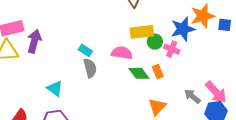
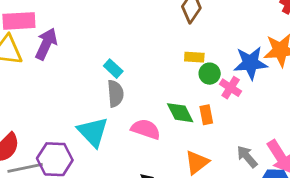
yellow rectangle: (142, 32) -> (194, 57), size x0.6
pink semicircle: (122, 53) -> (146, 129), moved
cyan triangle: (55, 88) -> (93, 132), moved, size x1.4

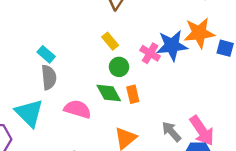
yellow rectangle: (194, 57) -> (110, 41), moved, turned 48
green circle: (210, 74) -> (119, 67), moved
pink cross: (231, 88) -> (150, 53), moved

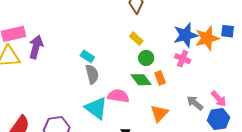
orange star: (199, 33) -> (207, 38), moved
pink cross: (150, 53) -> (183, 59), moved
cyan triangle: (29, 113) -> (96, 108), moved
pink arrow: (202, 131) -> (219, 99), size x0.7

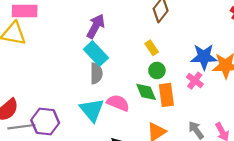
purple arrow: (36, 47) -> (96, 26), moved
cyan rectangle: (87, 56) -> (96, 54), size x1.6
orange rectangle: (160, 78) -> (166, 95), size x1.5

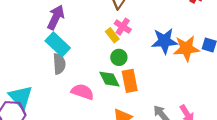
pink cross: (195, 81) -> (123, 27), moved
cyan triangle: (92, 110) -> (21, 97), moved

